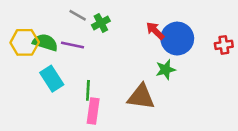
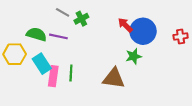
yellow hexagon: (25, 42) -> (15, 54), moved
pink rectangle: (93, 111) -> (53, 76), moved

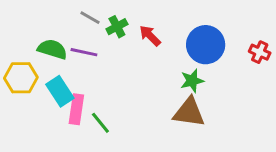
red arrow: (125, 25) -> (150, 36), moved
red cross: (181, 36) -> (260, 52), turned 32
green line: (71, 73) -> (100, 123), moved, turned -42
brown triangle: (114, 78) -> (189, 112), moved

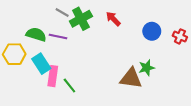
green cross: (117, 27) -> (81, 19), size x1.5
red arrow: (150, 36) -> (113, 19), moved
blue circle: (206, 45) -> (152, 31), moved, size x0.7
green star: (192, 81) -> (147, 68), moved

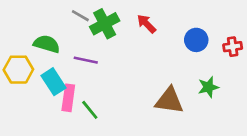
purple line: (58, 36) -> (86, 60), moved
red cross: (180, 36) -> (233, 47), turned -32
green star: (147, 68) -> (208, 87), moved

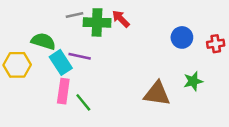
gray line: (80, 16) -> (75, 15), turned -42
green cross: (105, 24) -> (97, 22), turned 30
red arrow: (146, 24) -> (121, 19), moved
cyan rectangle: (53, 82) -> (61, 62), moved

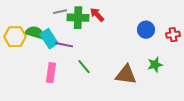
cyan rectangle: (61, 62) -> (49, 39), moved
yellow hexagon: (17, 65) -> (15, 37), moved
green line: (83, 102) -> (84, 67), moved

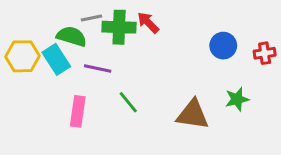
green semicircle: (35, 33) -> (72, 36), moved
cyan rectangle: (49, 39) -> (56, 59), moved

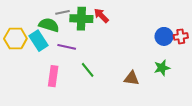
blue circle: (223, 46) -> (164, 36), moved
brown triangle: (193, 114) -> (132, 78), size x0.7

